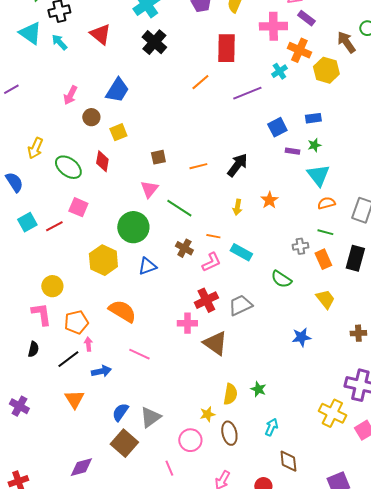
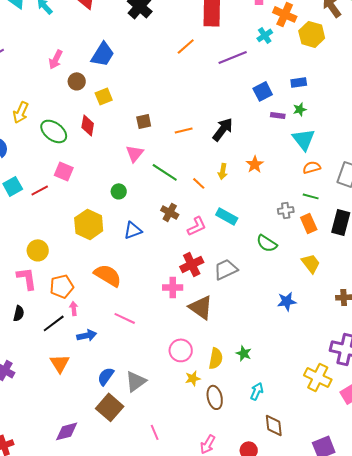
green circle: (133, 227) -> (119, 191), size x0.5
orange line: (213, 236) -> (199, 183), moved, turned 32
pink circle: (190, 440) -> (181, 350), moved

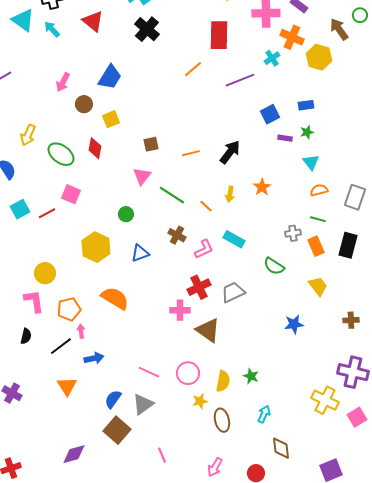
cyan triangle: (304, 139) -> (311, 162), size x0.7
pink line: (125, 318) -> (149, 372), moved

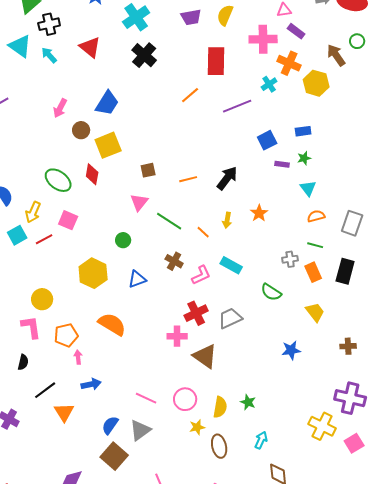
yellow square: (111, 119) -> (108, 145), size x1.5
yellow arrow: (28, 135) -> (33, 212), moved
black line: (61, 346) -> (45, 390), moved

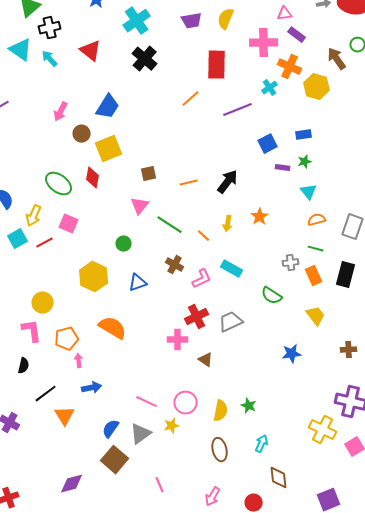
brown triangle: (205, 356) -> (206, 360), size x0.6
yellow star: (197, 427) -> (172, 426), moved

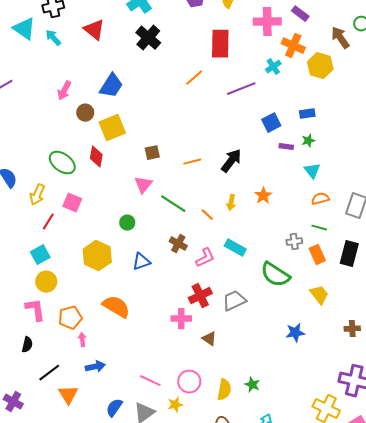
cyan square: (18, 239) -> (40, 255), moved
red line: (45, 243) -> (48, 222), turned -30
green semicircle: (272, 296) -> (275, 275), size x1.4

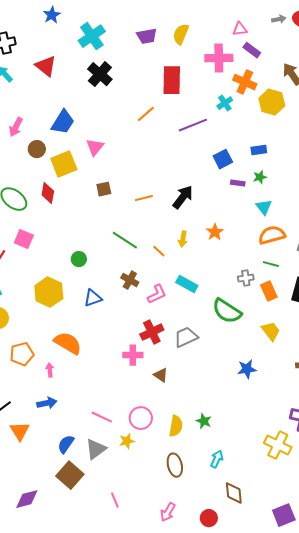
pink triangle: (143, 185) -> (95, 147), moved
orange semicircle: (320, 199) -> (272, 235), size x1.5
pink arrow: (82, 340) -> (50, 370), moved

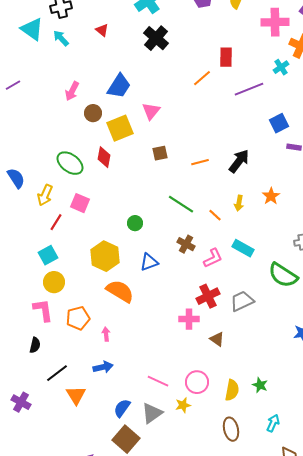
red triangle: (46, 66) -> (102, 30), size x0.6
red rectangle: (172, 80) -> (226, 57), moved, size x0.7
orange semicircle: (68, 343) -> (120, 291), moved

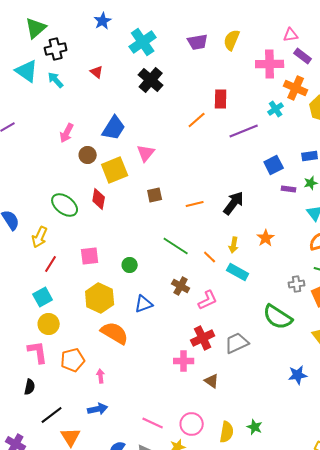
pink square: (80, 203) -> (90, 256), moved, turned -30
cyan rectangle: (243, 248) -> (238, 272), moved

